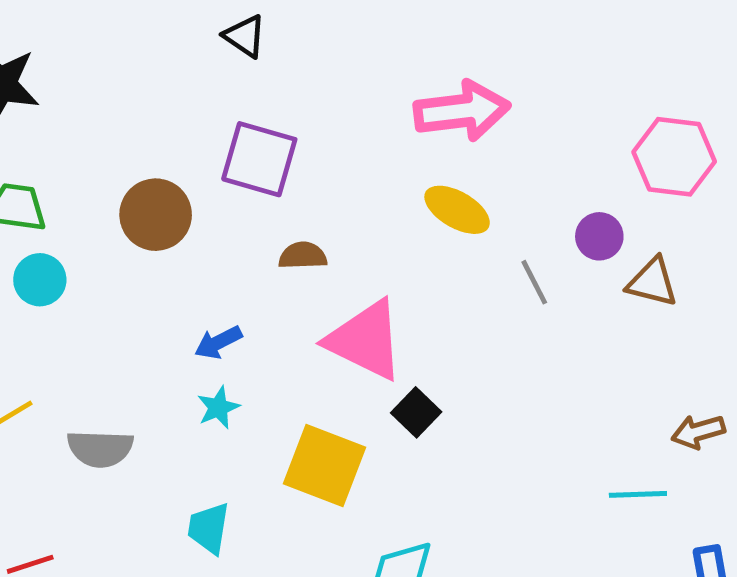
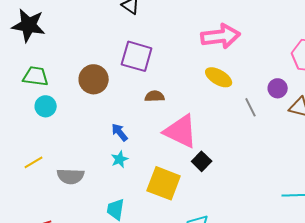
blue arrow: (218, 342) -> (120, 132), turned 78

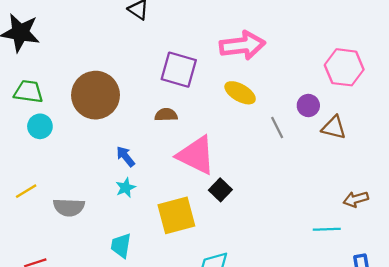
purple square: (137, 56) -> (179, 70), moved
brown circle: (94, 79) -> (95, 95), size x1.4
yellow square: (164, 183) -> (176, 215), turned -36

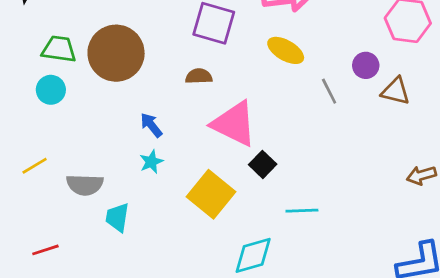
green trapezoid: (28, 92) -> (59, 49), moved
yellow square: (176, 215) -> (211, 194), turned -36
cyan line: (327, 229) -> (302, 211), moved
cyan trapezoid: (121, 245) -> (117, 217), moved

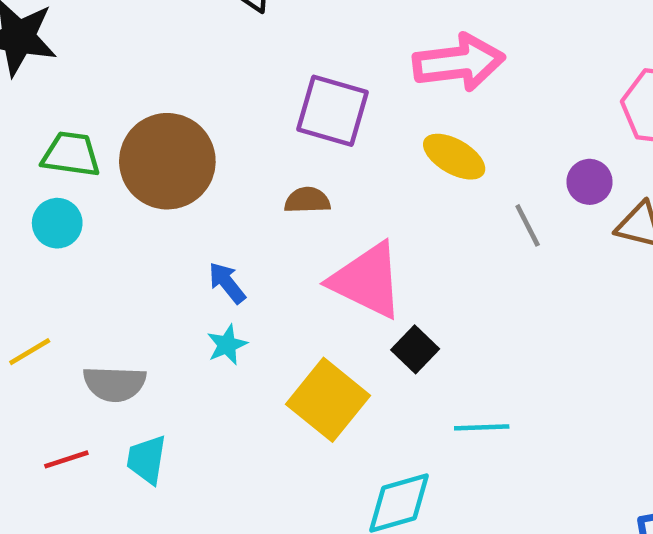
cyan trapezoid: (117, 217) -> (147, 459), moved
red line: (45, 250) -> (66, 459), moved

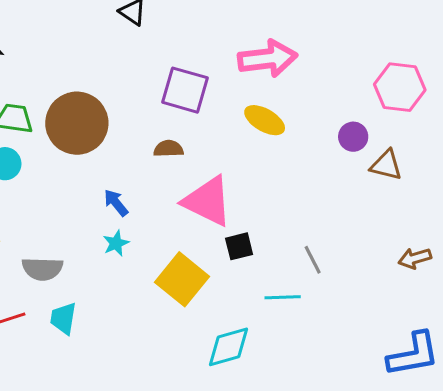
gray line: (528, 225) -> (313, 260), moved
black square: (415, 349) -> (239, 246), turned 32

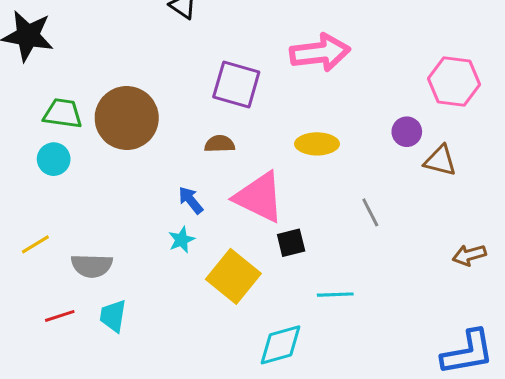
yellow ellipse: (265, 120) -> (317, 144), moved, turned -30
blue arrow: (116, 203) -> (191, 200), moved
cyan star: (116, 243) -> (182, 240), moved
gray line: (313, 260) -> (370, 212), moved

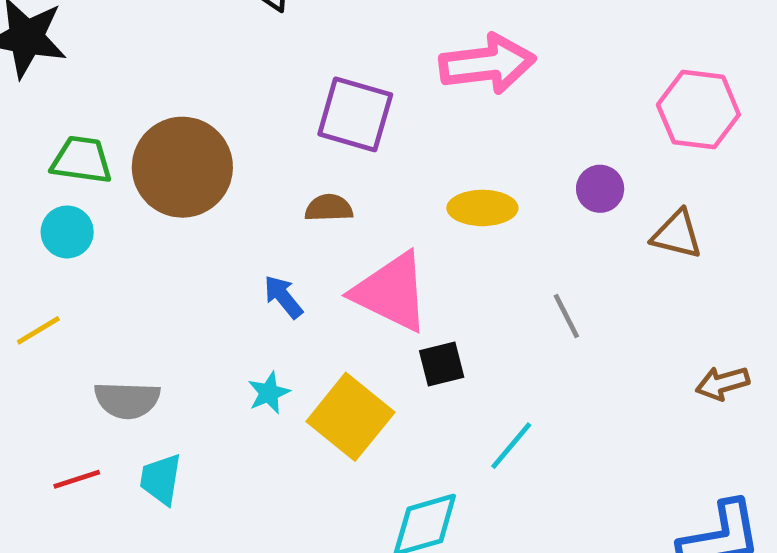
purple circle: (407, 132) -> (600, 189), moved
cyan star: (182, 240) -> (269, 393), moved
yellow line: (35, 244) -> (38, 330), moved
cyan line: (335, 295) -> (511, 446), turned -48

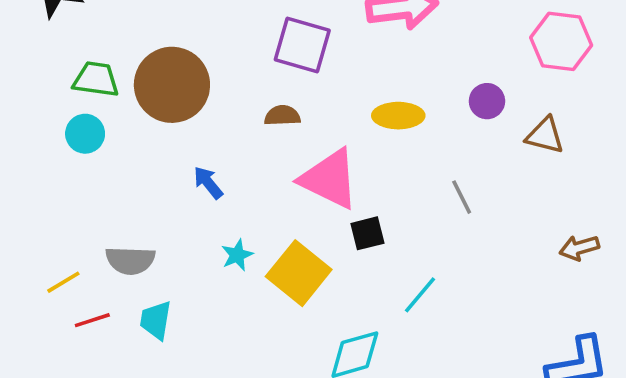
blue arrow: (283, 297) -> (208, 183), moved
yellow line: (38, 330) -> (63, 282), moved

